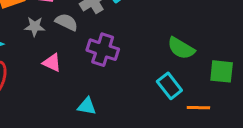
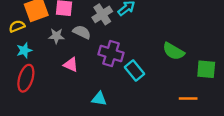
cyan rectangle: (169, 86) -> (134, 70), moved

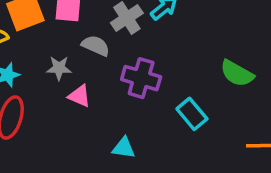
gray star: (56, 36) -> (59, 68), moved
cyan rectangle: (134, 70) -> (192, 114), moved

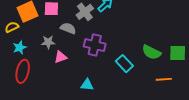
green semicircle: (237, 73) -> (151, 52), moved
pink triangle: (79, 96) -> (61, 57), turned -40

